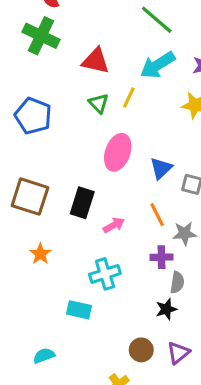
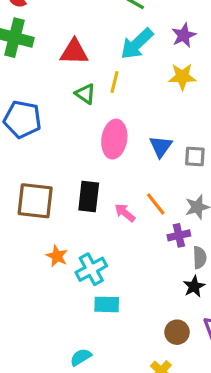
orange line: (157, 215) -> (156, 204), moved
pink arrow: (114, 225) -> (125, 213), turned -100
cyan cross: (105, 274) -> (91, 269), moved

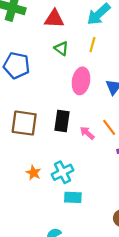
yellow line: (115, 82) -> (92, 45), moved
orange star: (57, 256) -> (34, 173), moved

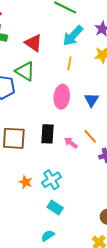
red triangle: (54, 19) -> (33, 43), turned 36
green triangle: (61, 49) -> (25, 71), moved, size x1.5
cyan rectangle: (73, 197) -> (55, 208), moved, turned 35

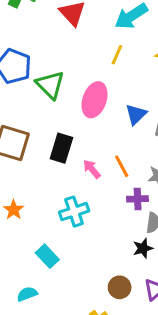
green triangle: (25, 71) -> (50, 85), moved
cyan cross: (51, 180) -> (74, 212), moved

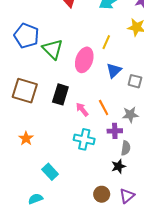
yellow line: (117, 55) -> (106, 42), moved
cyan cross: (74, 212) -> (84, 139), moved, turned 30

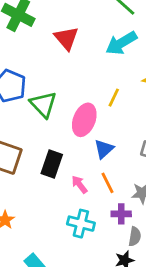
blue triangle: (114, 70) -> (104, 149), moved

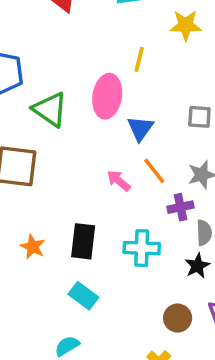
green triangle: (43, 104) -> (50, 109), moved
black rectangle: (52, 164) -> (83, 241), moved
cyan cross: (81, 224) -> (142, 248), moved

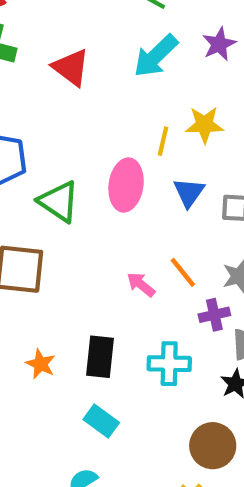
yellow star: (186, 25) -> (205, 125), moved
blue triangle: (140, 128) -> (189, 193), moved
brown circle: (178, 318) -> (213, 446), size x1.4

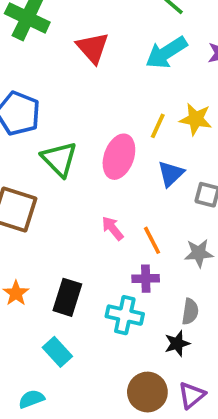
pink arrow: (141, 285) -> (113, 228), moved
purple cross: (214, 315) -> (146, 279), moved

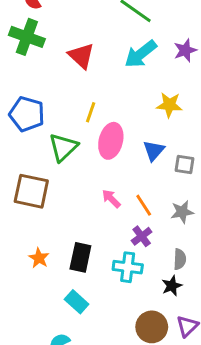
yellow line: (158, 126) -> (91, 112), moved
green triangle: (59, 159) -> (63, 147), turned 36
purple cross: (146, 279) -> (142, 236), turned -30

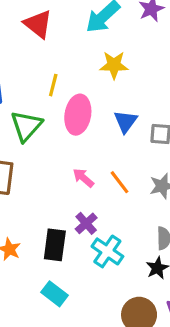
yellow star: (169, 105) -> (114, 65), moved
purple cross: (142, 236) -> (86, 223), moved
cyan cross: (128, 267) -> (107, 251), turned 32

